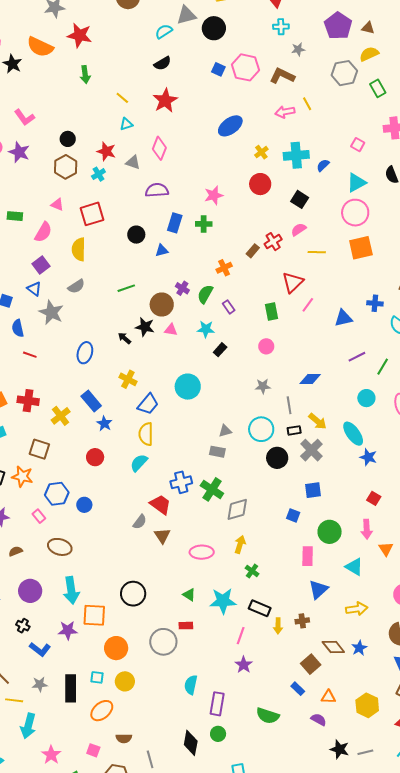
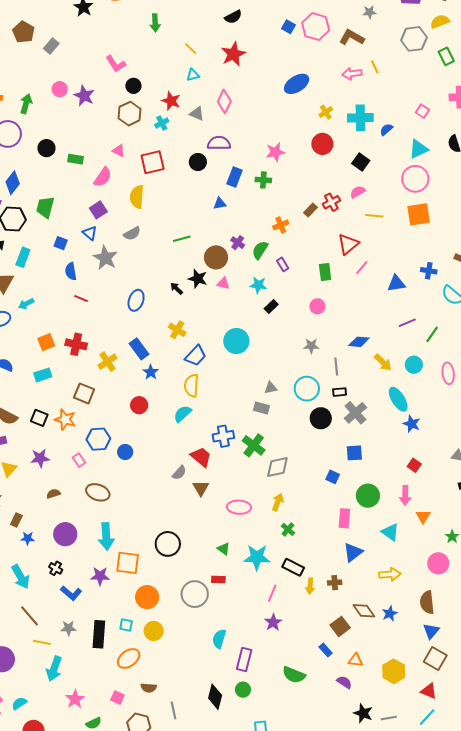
pink L-shape: (24, 117) -> (116, 64), moved
black circle: (136, 235) -> (198, 162), moved
yellow arrow: (318, 421) -> (383, 362), moved

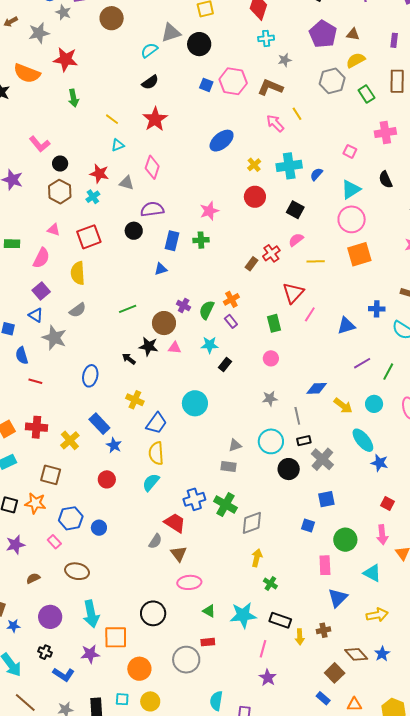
pink arrow: (352, 74) -> (275, 123), turned 60
orange cross: (281, 225) -> (231, 299), moved
pink ellipse: (239, 507) -> (189, 582), moved

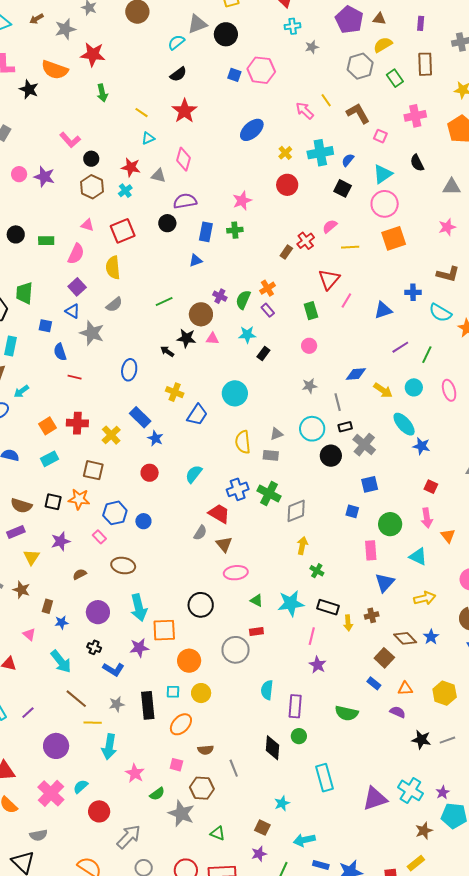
brown L-shape: (270, 87) -> (358, 113), moved, turned 40
black square: (295, 210) -> (343, 188), moved
yellow semicircle: (156, 453) -> (243, 442), moved

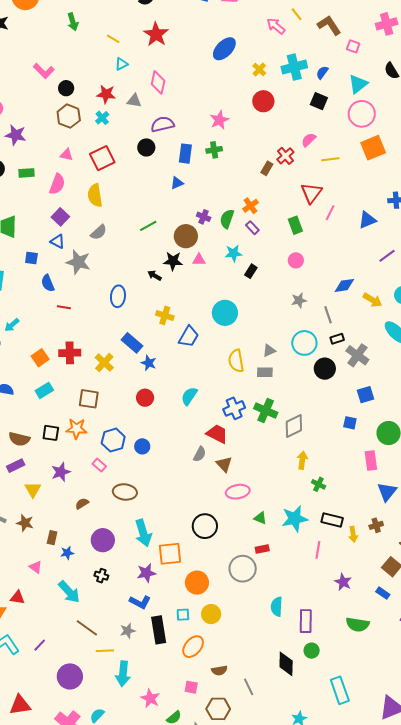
purple star: (44, 177) -> (16, 135), moved
purple star: (318, 665) -> (343, 582), moved
blue L-shape: (113, 669) -> (140, 602), moved

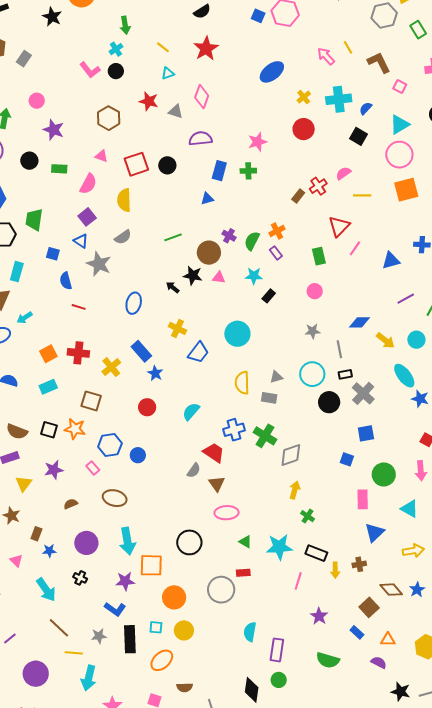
black circle: (66, 88) -> (116, 71), moved
cyan cross: (102, 118) -> (116, 49), moved
black circle: (146, 147) -> (167, 165), moved

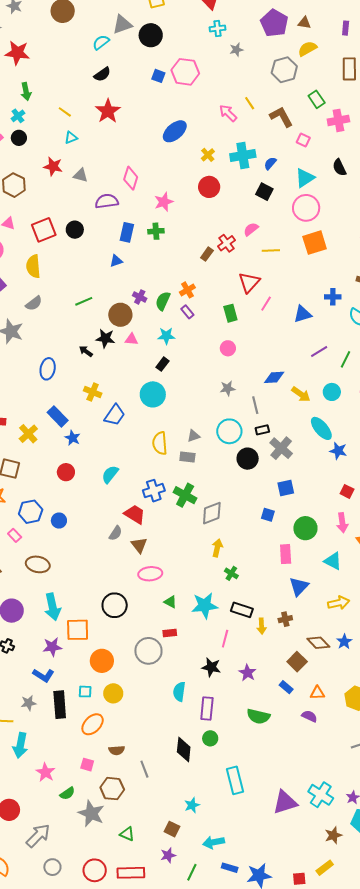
green rectangle: (418, 30) -> (317, 99), moved
pink diamond: (202, 97) -> (131, 178), moved
black rectangle: (269, 296) -> (162, 364), moved
black star: (401, 692) -> (211, 667), moved

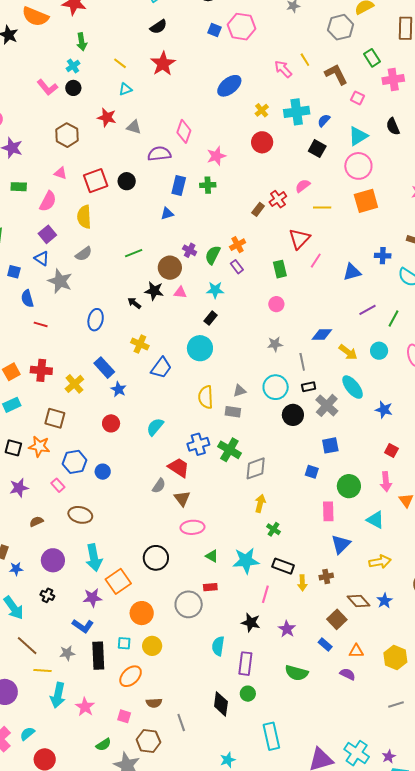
cyan ellipse: (321, 428) -> (353, 387), moved
orange square: (78, 630) -> (118, 581), turned -35
pink star: (45, 772) -> (85, 707), moved

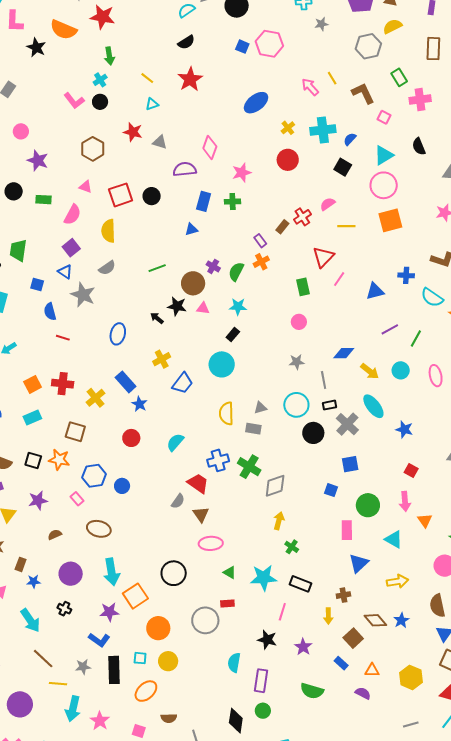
purple rectangle: (237, 267) -> (260, 241), moved
yellow cross: (140, 344) -> (162, 359), turned 36
yellow arrow: (302, 583) -> (328, 616), moved

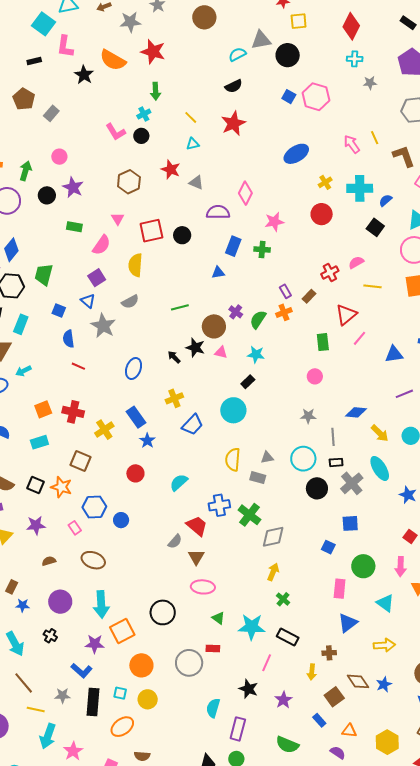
pink triangle: (86, 187) -> (118, 219), turned 32
black circle: (14, 191) -> (47, 195), moved
brown rectangle: (282, 227) -> (309, 296), moved

